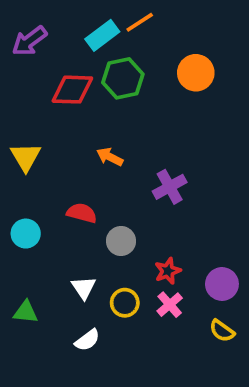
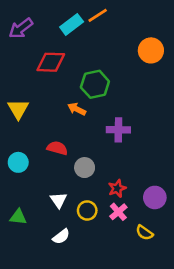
orange circle: (196, 73) -> (151, 50), moved
green hexagon: (123, 78) -> (95, 84), moved
purple cross: (170, 187) -> (118, 130), turned 30
yellow semicircle: (222, 331) -> (144, 233), moved

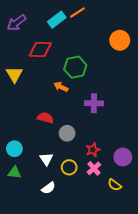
yellow triangle: (18, 109) -> (14, 74), moved
cyan circle: (18, 162) -> (14, 149), moved

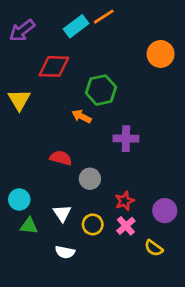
green triangle: (14, 172) -> (29, 226), moved
white semicircle: (48, 188) -> (65, 252), turned 48

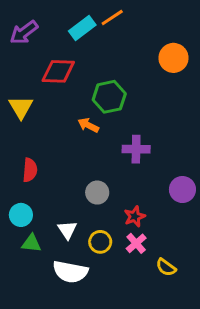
red semicircle: (61, 158) -> (30, 170), moved, turned 80
purple circle: (165, 211) -> (182, 190), moved
white semicircle: (65, 252) -> (70, 272), size x1.6

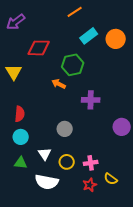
cyan rectangle: (82, 28) -> (89, 36), moved
cyan circle: (21, 215) -> (21, 137), moved
red star: (135, 216) -> (90, 185), moved
pink cross: (136, 243) -> (91, 163), turned 32

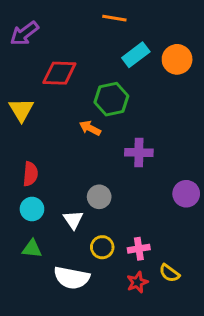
orange line: (75, 12) -> (114, 18), turned 42
white triangle: (45, 154) -> (73, 220), moved

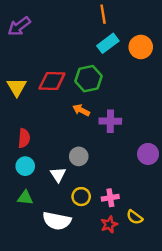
orange line: (114, 18) -> (103, 14), moved, turned 72
red diamond: (59, 73) -> (52, 81), moved
orange arrow: (90, 128) -> (81, 110), moved

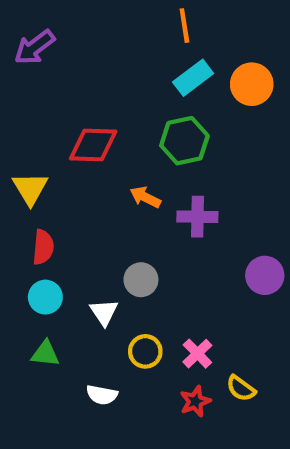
green hexagon: (88, 79) -> (184, 141), moved
yellow triangle: (17, 87) -> (30, 188), moved
pink cross: (110, 198) -> (197, 354), turned -35
white semicircle: (57, 221) -> (102, 395), size x0.6

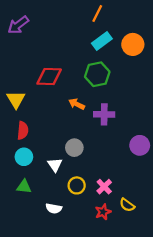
orange line: (184, 26) -> (97, 13), turned 36

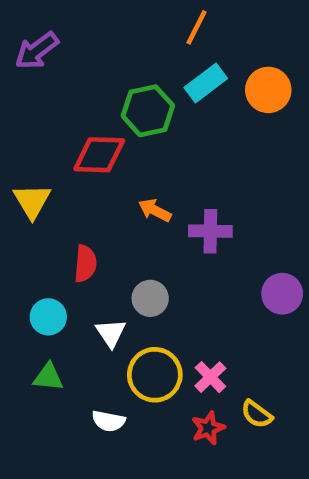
green hexagon: (97, 74) -> (148, 111), moved
red semicircle: (23, 130) -> (85, 264), moved
yellow circle: (77, 185) -> (155, 375), size x1.5

